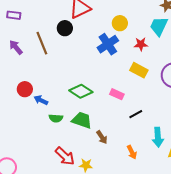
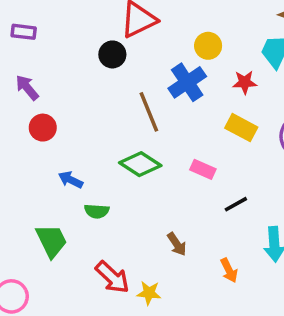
brown line: (42, 43) -> (149, 112), moved
red circle: (25, 89) -> (43, 128), moved
green trapezoid: (82, 120) -> (51, 241), moved, turned 45

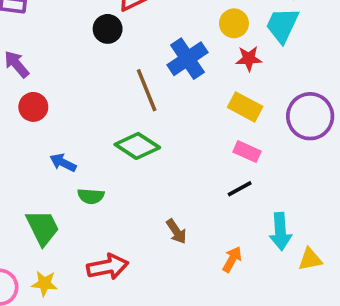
yellow circle: (208, 46) -> (234, 23), moved
pink rectangle: (203, 169) -> (247, 152), moved
orange arrow: (229, 270) -> (232, 259), turned -125
red arrow: (112, 277) -> (108, 267), turned -54
yellow star: (149, 293) -> (44, 283), moved

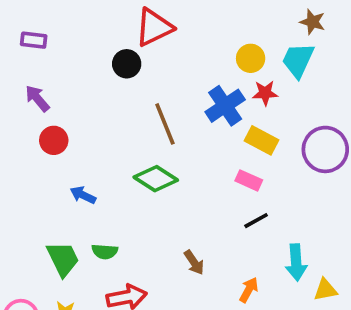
blue cross: (188, 59) -> (225, 106), moved
pink rectangle: (247, 152) -> (249, 180), moved
green semicircle: (91, 196) -> (105, 252), moved

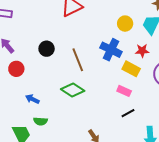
black circle: (127, 64) -> (47, 49), moved
red star: (265, 93) -> (142, 51), moved
blue cross: (225, 106) -> (111, 50), turned -30
green semicircle: (105, 252) -> (40, 121), moved

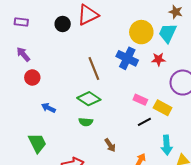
yellow circle: (125, 24) -> (141, 32), size x1.5
black circle: (47, 49) -> (63, 24), moved
yellow rectangle: (131, 69) -> (163, 108), moved
green semicircle: (40, 121) -> (86, 122), moved

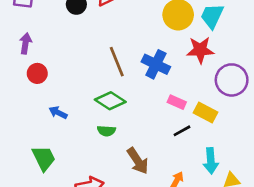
purple arrow: (23, 54) -> (25, 43), turned 49
blue cross: (127, 58) -> (156, 64), moved
red star: (159, 59) -> (200, 50), size x1.5
brown arrow: (110, 145) -> (138, 161), size x1.5

